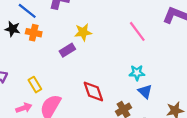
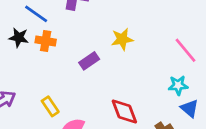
pink line: (137, 31) -> (185, 50), moved
yellow star: (83, 32) -> (122, 39), moved

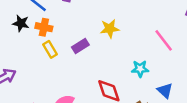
cyan star: (178, 85) -> (140, 69), moved
yellow rectangle: (50, 106) -> (50, 49), moved

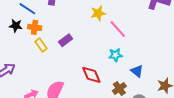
yellow star: (110, 29) -> (98, 13), moved
pink line: (164, 40) -> (118, 29), moved

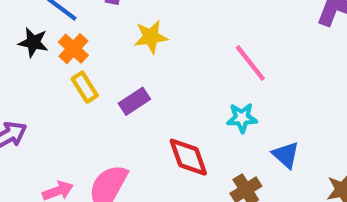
yellow star: (98, 13) -> (151, 37), moved
orange cross: (35, 27) -> (73, 49), turned 32
purple rectangle: (66, 40) -> (134, 101), moved

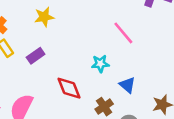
pink line: (250, 63) -> (123, 33), moved

